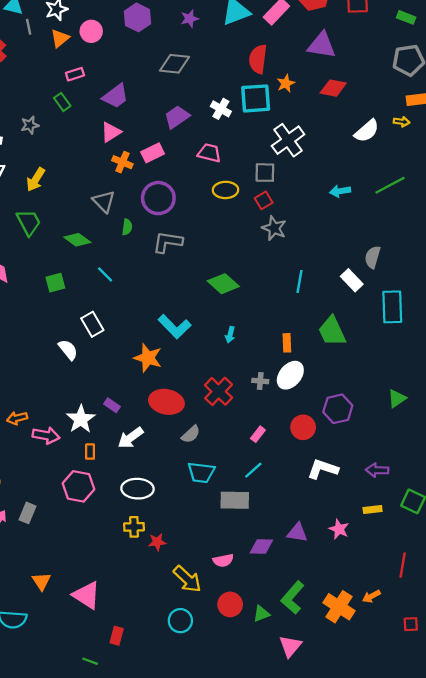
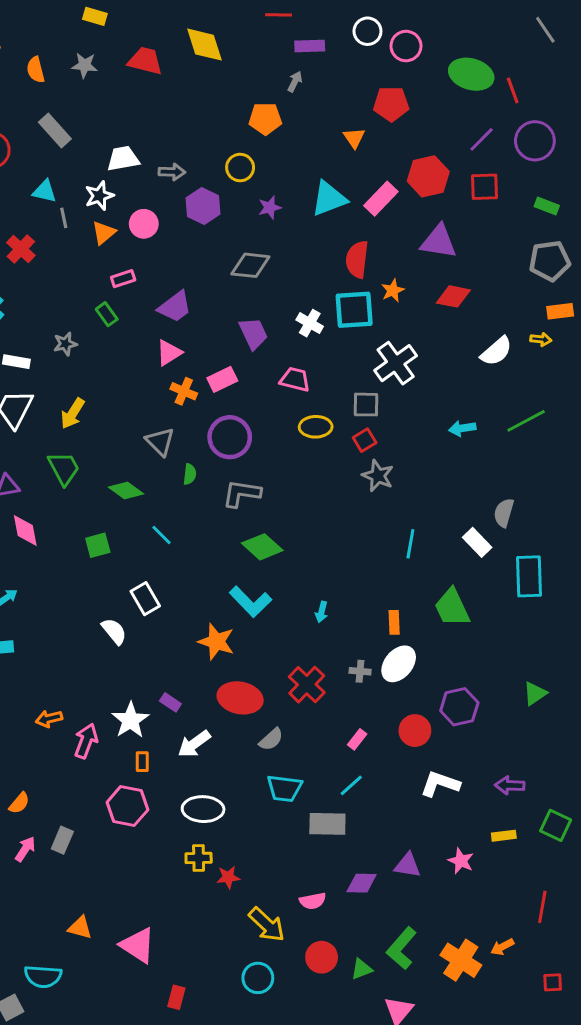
purple trapezoid: (177, 117) -> (253, 333), turned 100
green diamond: (223, 284) -> (262, 547), moved
pink arrow: (46, 435) -> (86, 741), turned -80
orange triangle: (41, 581) -> (80, 928), turned -42

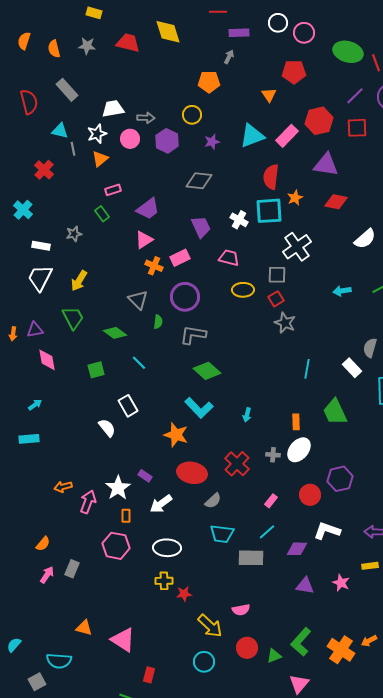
pink circle: (144, 224) -> (130, 139), moved
purple diamond: (362, 883) -> (297, 549), moved

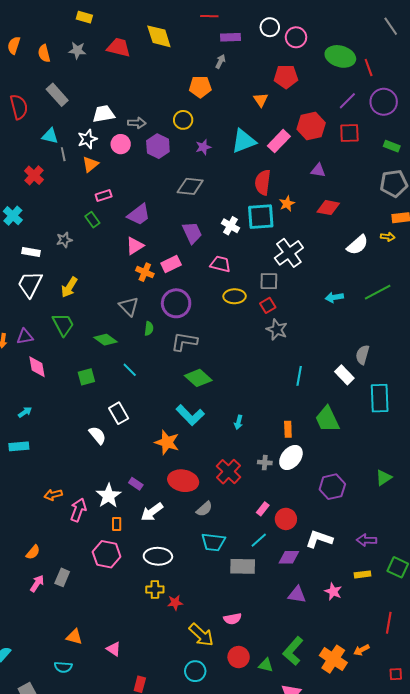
purple triangle: (326, 165) -> (318, 170), size x0.6
red circle: (310, 495) -> (286, 519), moved
pink triangle: (123, 640) -> (114, 649), size x0.6
green triangle: (274, 656) -> (266, 665), turned 35
cyan semicircle: (59, 661) -> (63, 667), moved, size x0.7

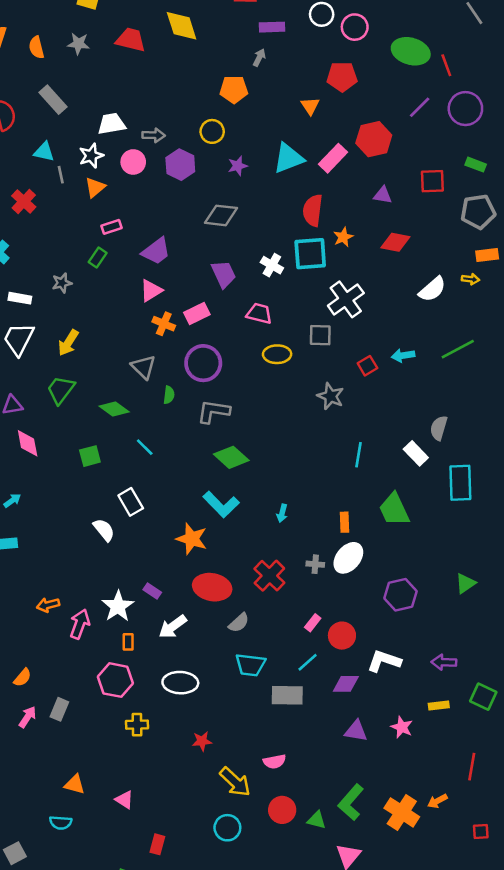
red square: (349, 133) -> (432, 181), moved
green rectangle: (92, 220) -> (98, 257), turned 70
red square: (268, 305) -> (367, 366), moved
green trapezoid: (63, 324) -> (61, 390), turned -115
yellow cross: (155, 590) -> (137, 725), moved

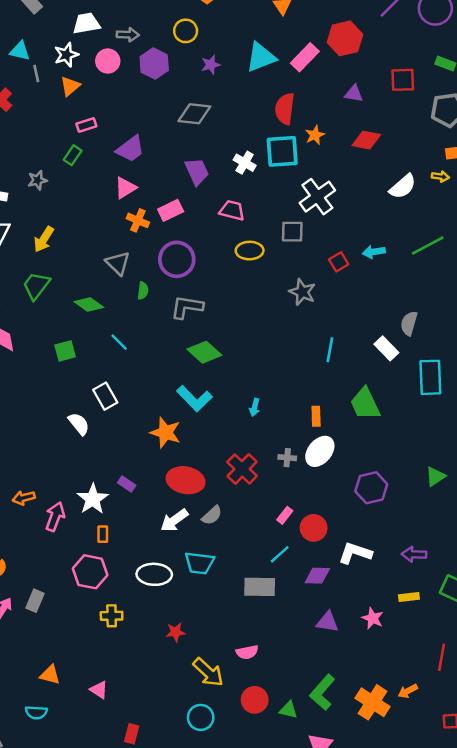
white arrow: (173, 627) -> (174, 520), moved
cyan trapezoid: (250, 665) -> (199, 563), moved

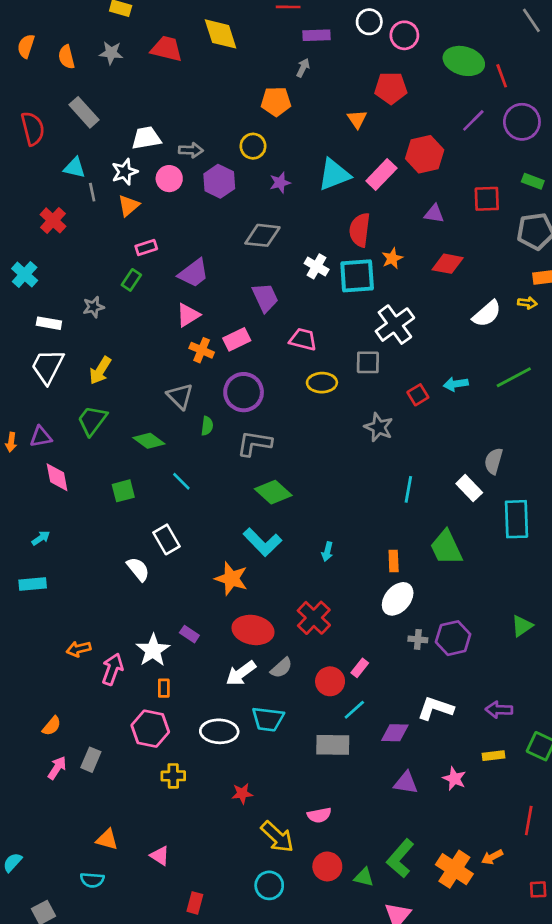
white cross: (245, 163) -> (317, 266), moved
gray cross: (287, 458) -> (418, 639), moved
red circle: (314, 528) -> (330, 681), moved

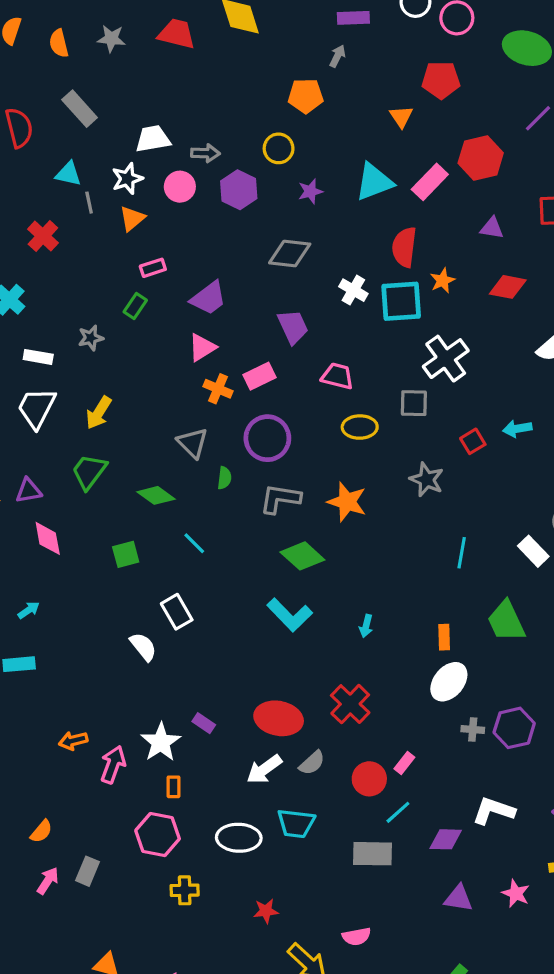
orange star: (231, 579) -> (347, 502), moved

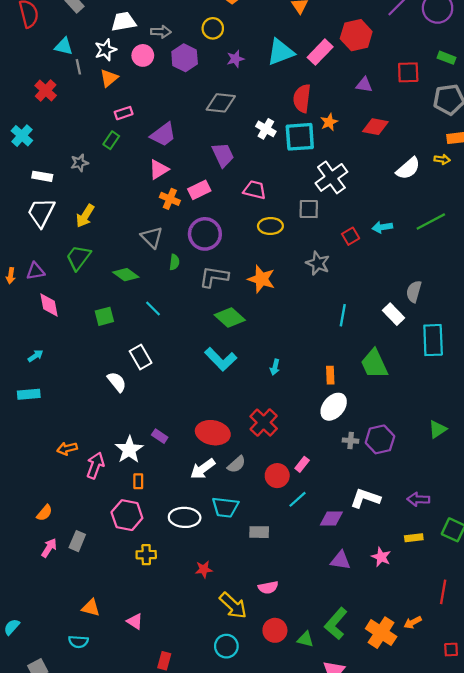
gray rectangle: (372, 854) -> (259, 532), moved, size x0.7

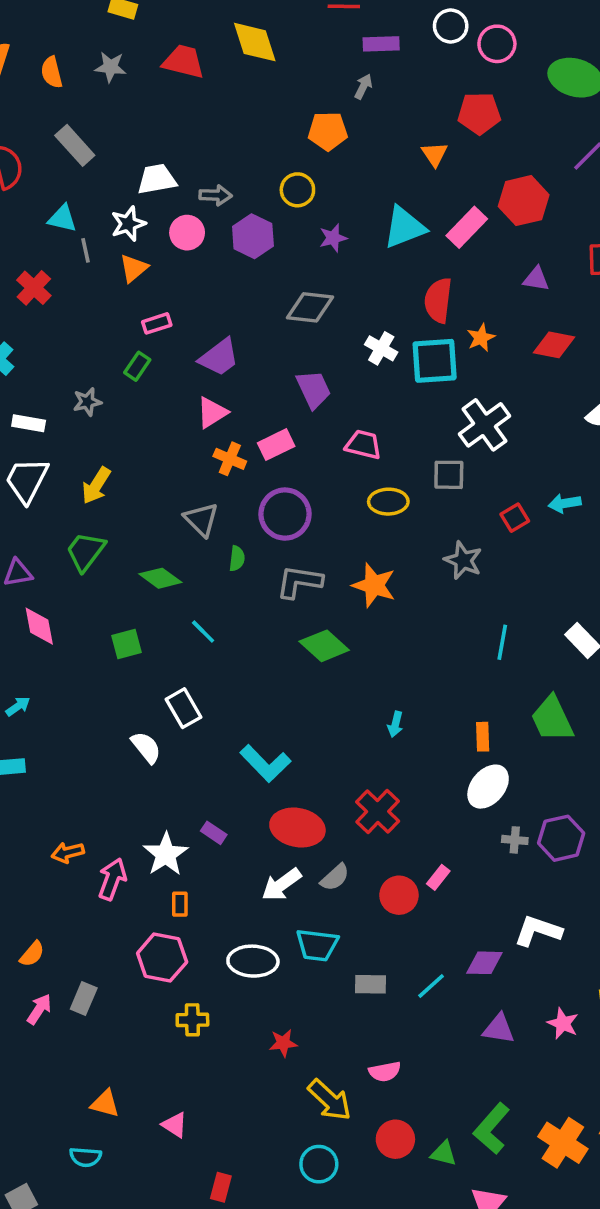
cyan L-shape: (221, 359) -> (265, 763), moved
cyan line: (298, 499) -> (431, 986), moved

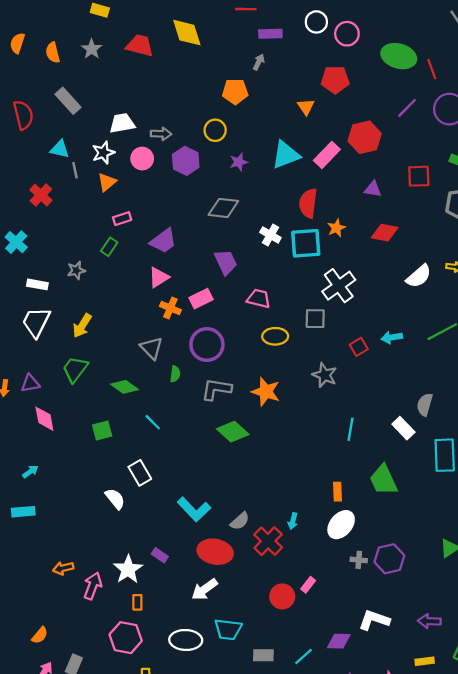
gray star: (110, 67) -> (92, 49), turned 30
cyan arrow: (395, 724) -> (293, 521), moved
gray semicircle: (335, 877) -> (240, 521), moved

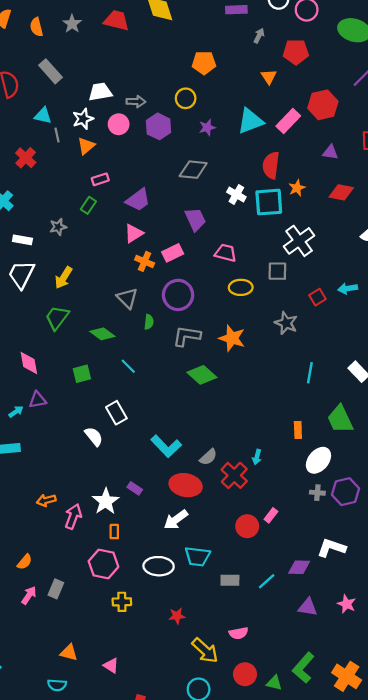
gray arrow: (259, 62) -> (259, 36), moved
purple triangle: (30, 383) -> (38, 400), moved
white ellipse: (341, 525) -> (318, 460), moved

